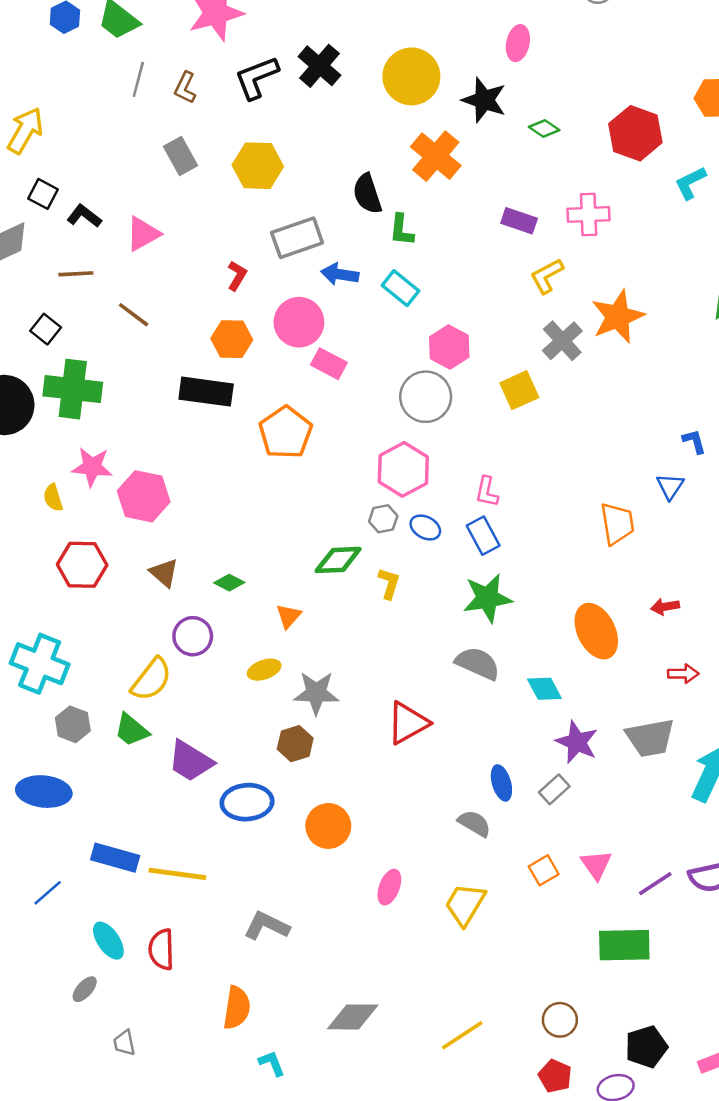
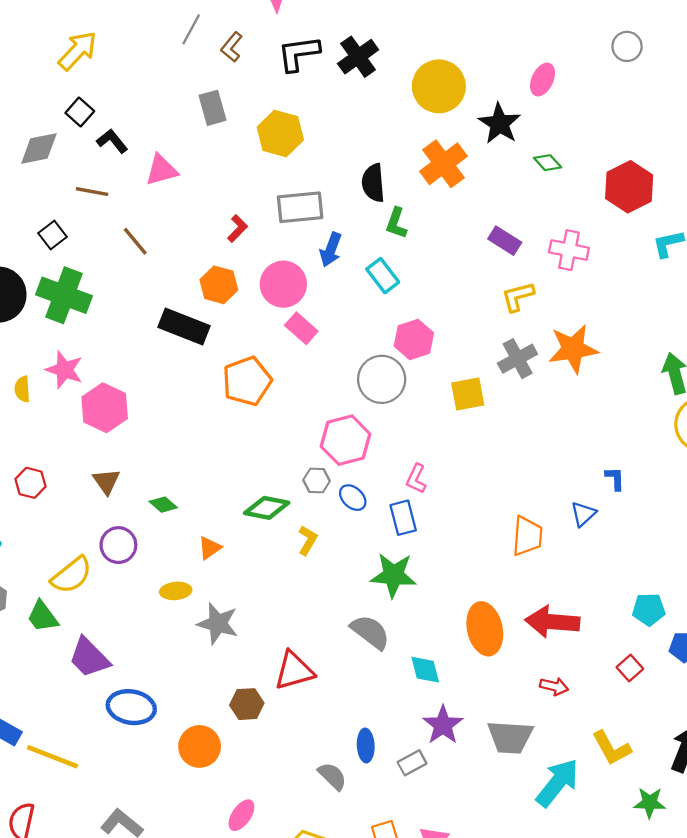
blue arrow: (340, 274) -> (331, 250), turned -92
red hexagon: (82, 565) -> (30, 483), moved, size x0.7
red arrow: (665, 607) -> (552, 622), size x2.0
brown hexagon: (295, 744) -> (247, 704), moved

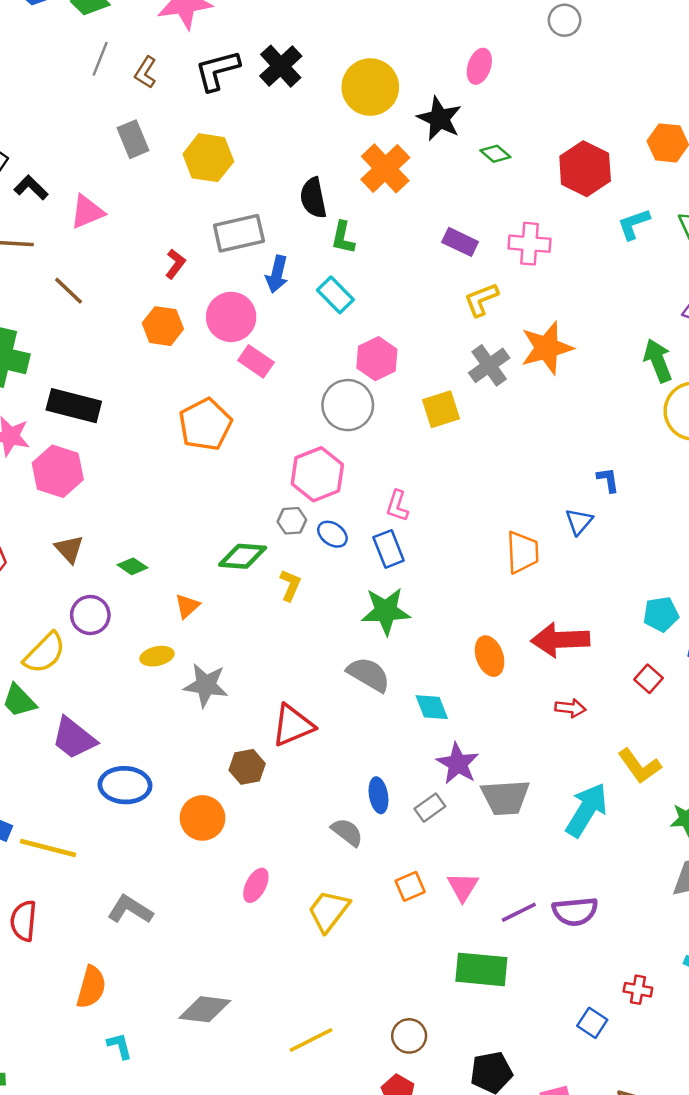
black rectangle: (184, 327) -> (74, 406), moved
orange ellipse: (485, 629) -> (490, 656), size x0.7
gray trapezoid: (510, 737) -> (505, 797), moved

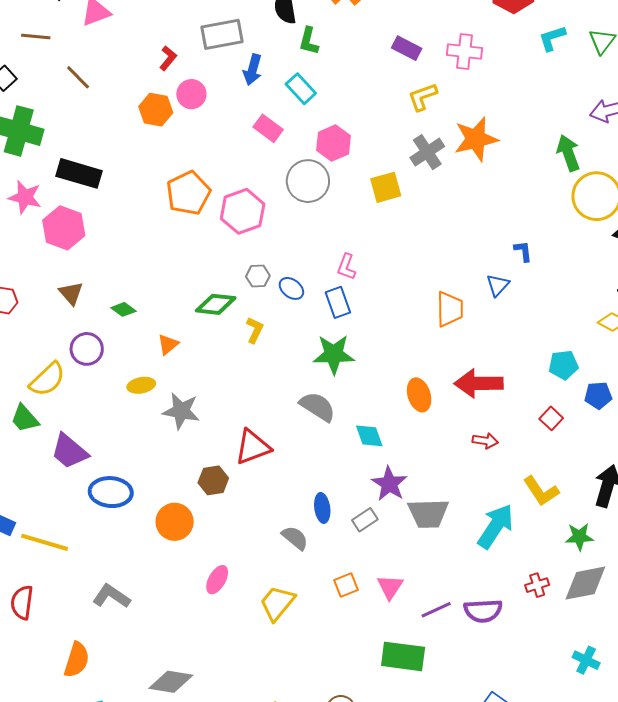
pink circle: (231, 317) -> (191, 94), moved, size x0.7
pink rectangle: (256, 361) -> (268, 128), moved
pink hexagon: (317, 474) -> (243, 211), moved
red cross: (638, 990) -> (537, 585), moved, turned -30

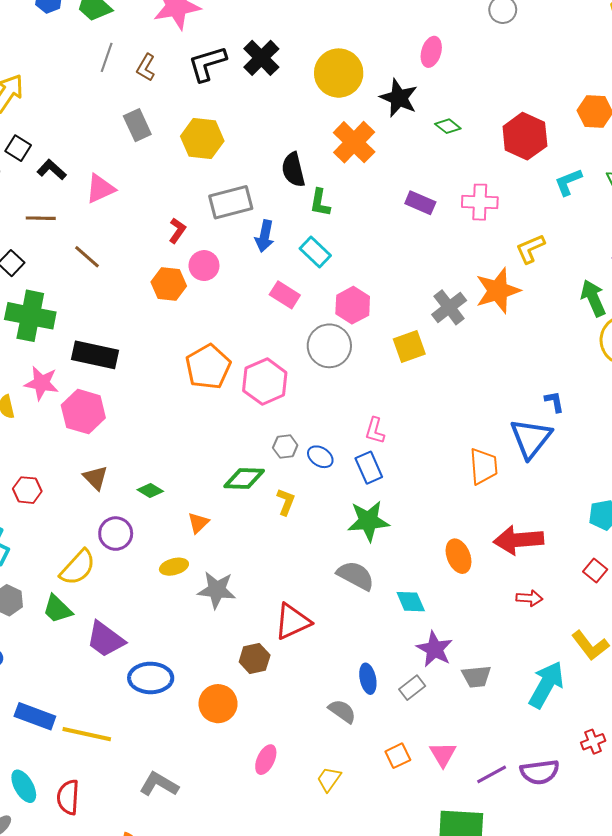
yellow L-shape: (423, 97) -> (530, 249), moved
blue triangle: (498, 285) -> (531, 438), size x1.8
gray trapezoid: (428, 513) -> (476, 676), size x0.7
yellow trapezoid: (277, 603) -> (329, 779), size x0.7

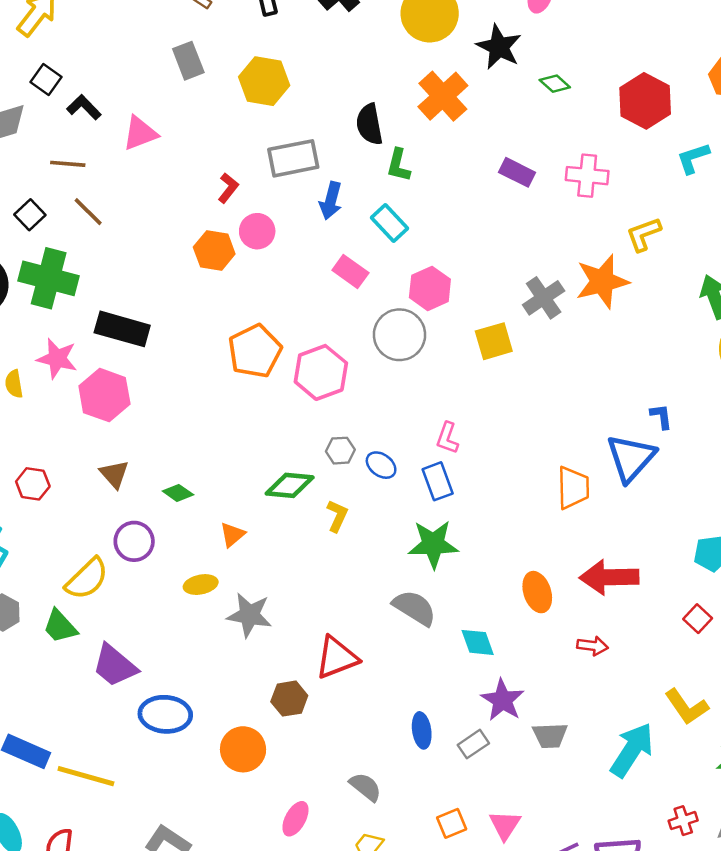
brown line: (87, 257) -> (88, 212), moved
red arrow: (529, 598) -> (593, 646), moved
gray semicircle: (342, 711) -> (365, 787), moved

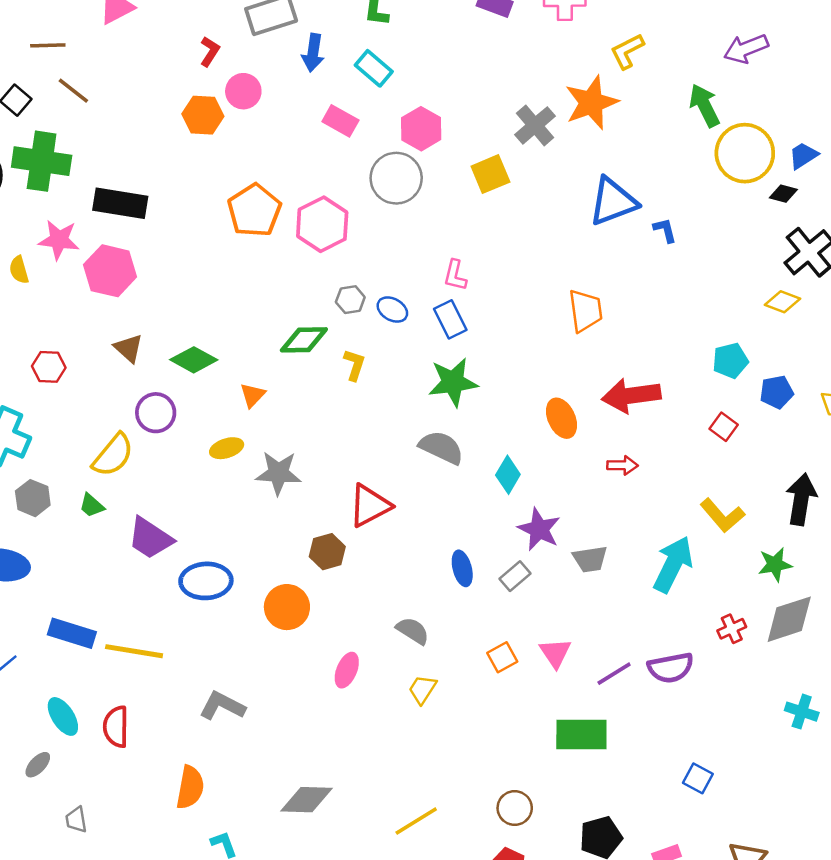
blue triangle: (631, 458) -> (613, 202), moved, turned 34
green diamond: (178, 493) -> (194, 360), size x1.5
green trapezoid: (60, 626) -> (92, 505), size x0.7
cyan diamond: (478, 642) -> (508, 475), turned 57

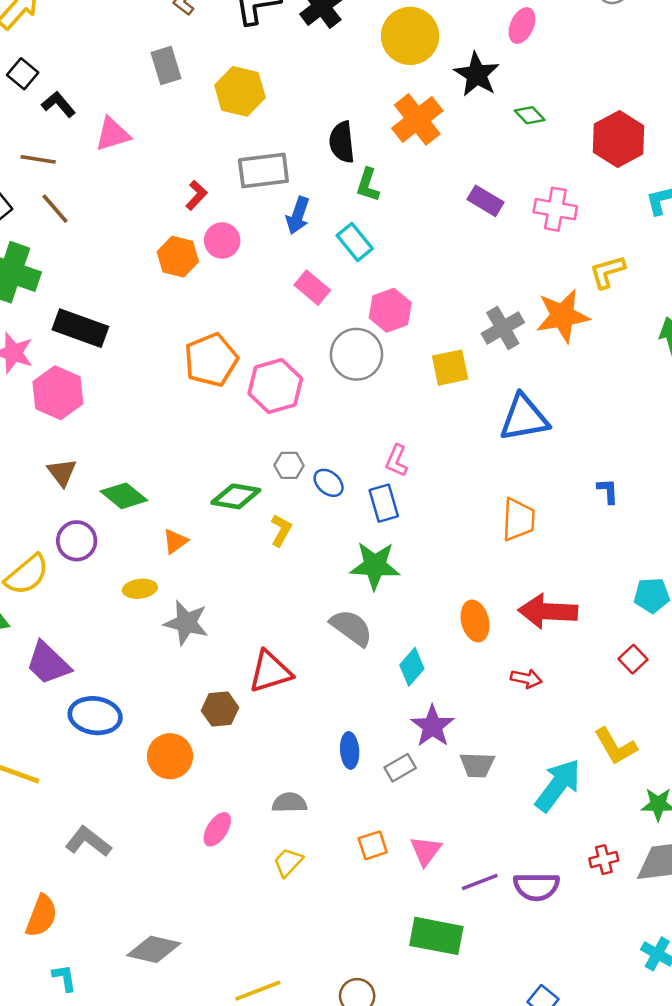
blue triangle: (613, 202) -> (524, 418), moved
blue L-shape: (665, 230) -> (608, 491), moved
gray semicircle: (413, 631) -> (289, 803), turned -44

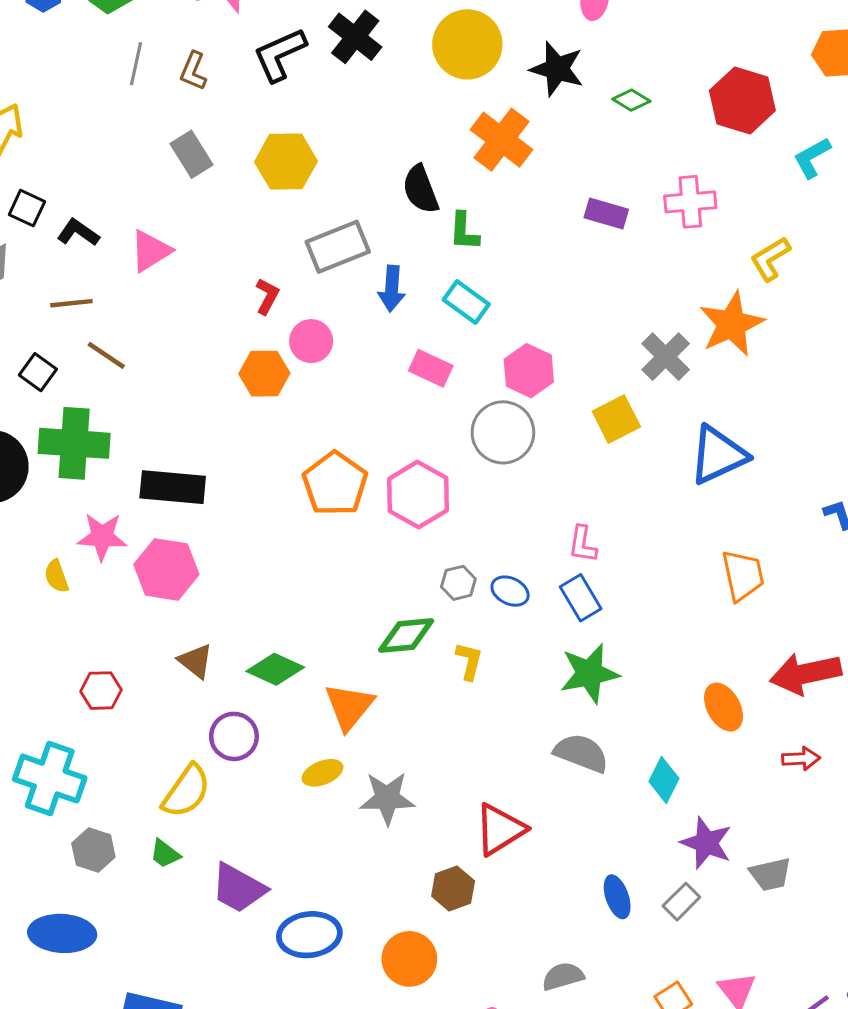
orange triangle: (175, 541) -> (349, 707), size x1.6

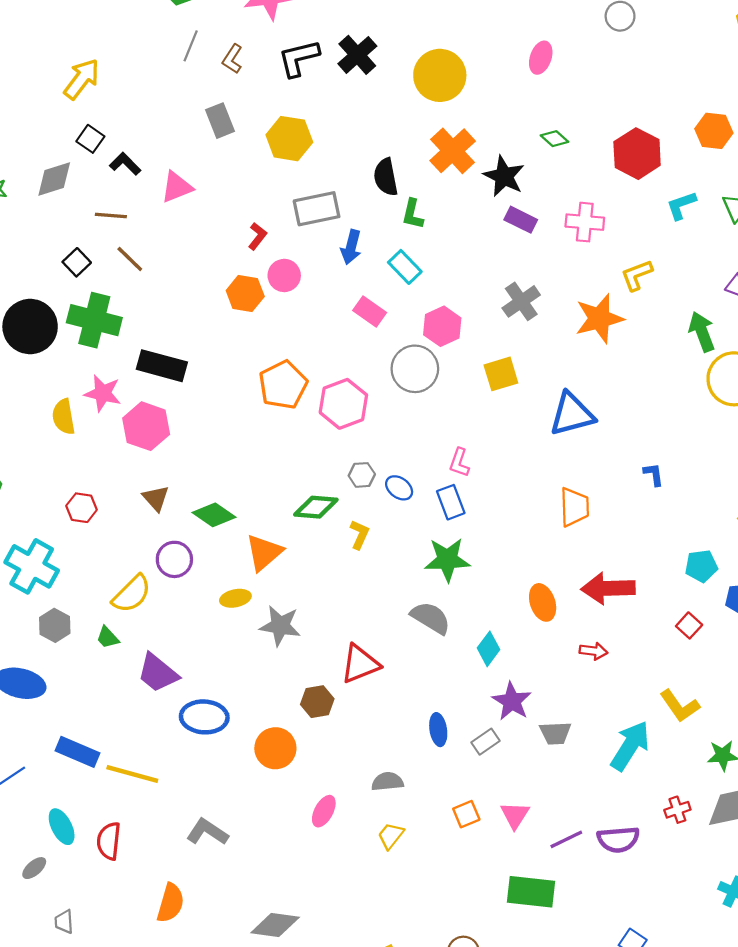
black star: (557, 69) -> (504, 176), moved
gray cross: (666, 357) -> (521, 301), moved
yellow semicircle: (56, 576) -> (64, 417), size x1.4

